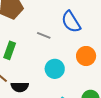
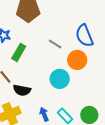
orange circle: (86, 56) -> (77, 60), moved

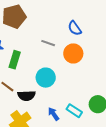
blue semicircle: (84, 36) -> (75, 28), size x0.7
cyan circle: (60, 79) -> (46, 78), moved

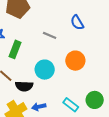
orange circle: (73, 53) -> (75, 61), moved
blue arrow: (54, 114) -> (39, 107), moved, turned -72

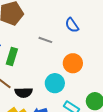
cyan circle: (45, 70) -> (55, 83), moved

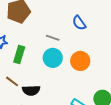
cyan circle: (55, 83) -> (53, 58), moved

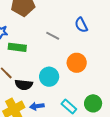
green rectangle: (19, 54) -> (17, 47), turned 72
cyan circle: (53, 58) -> (49, 77), moved

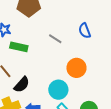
cyan circle: (49, 77) -> (58, 90), moved
black semicircle: (24, 85) -> (22, 85), turned -60

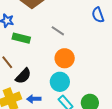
blue semicircle: (85, 31) -> (98, 15), moved
orange circle: (76, 68) -> (65, 58), moved

